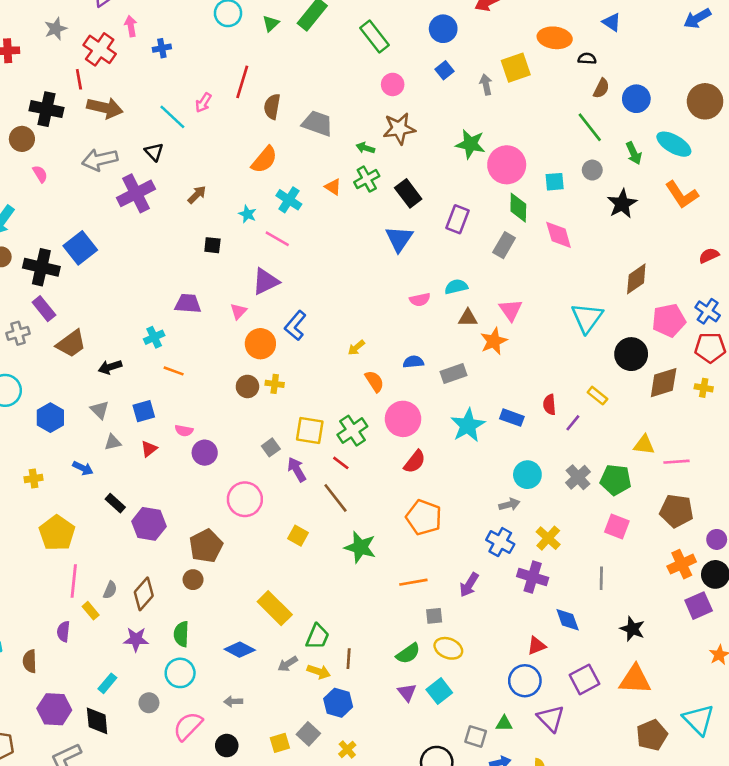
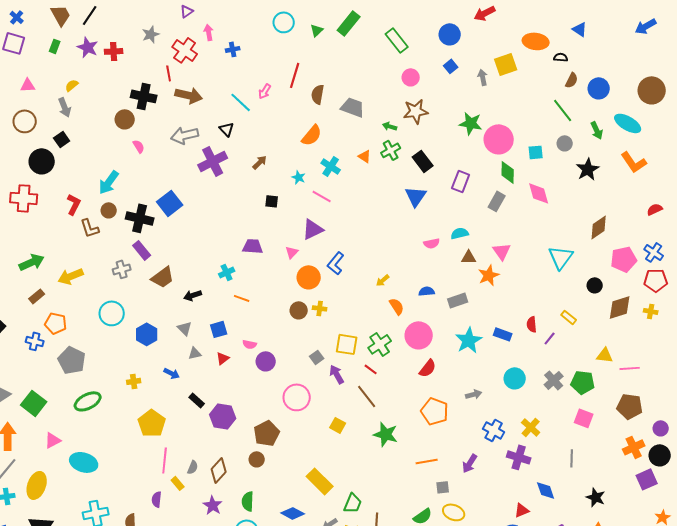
black circle: (631, 354) -> (595, 285), size x0.6
gray arrow: (509, 504) -> (474, 394), moved
purple star: (136, 639) -> (213, 505), turned 30

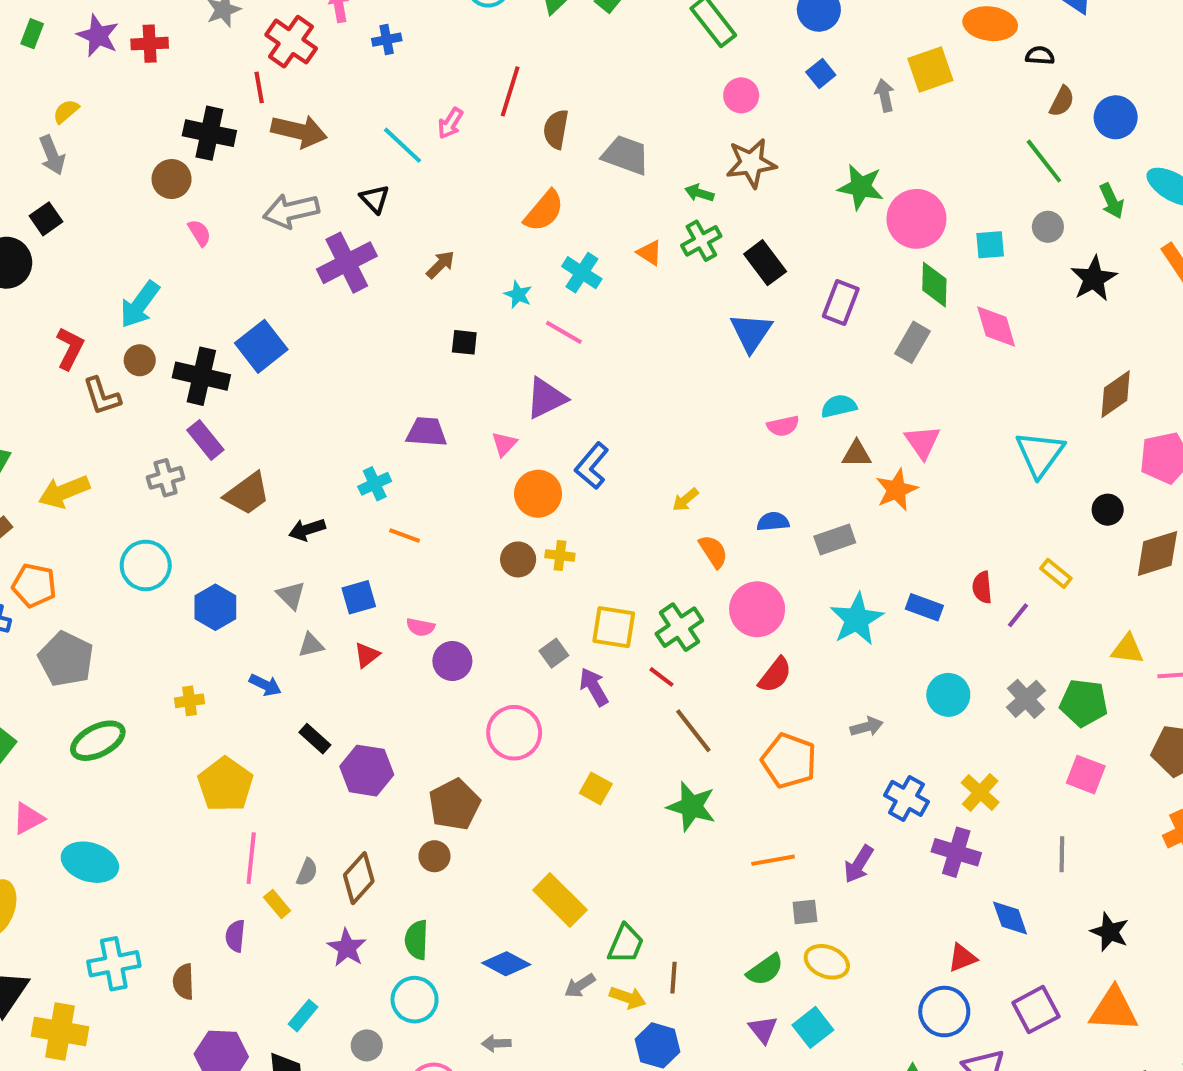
brown line: (367, 396) -> (693, 731), moved

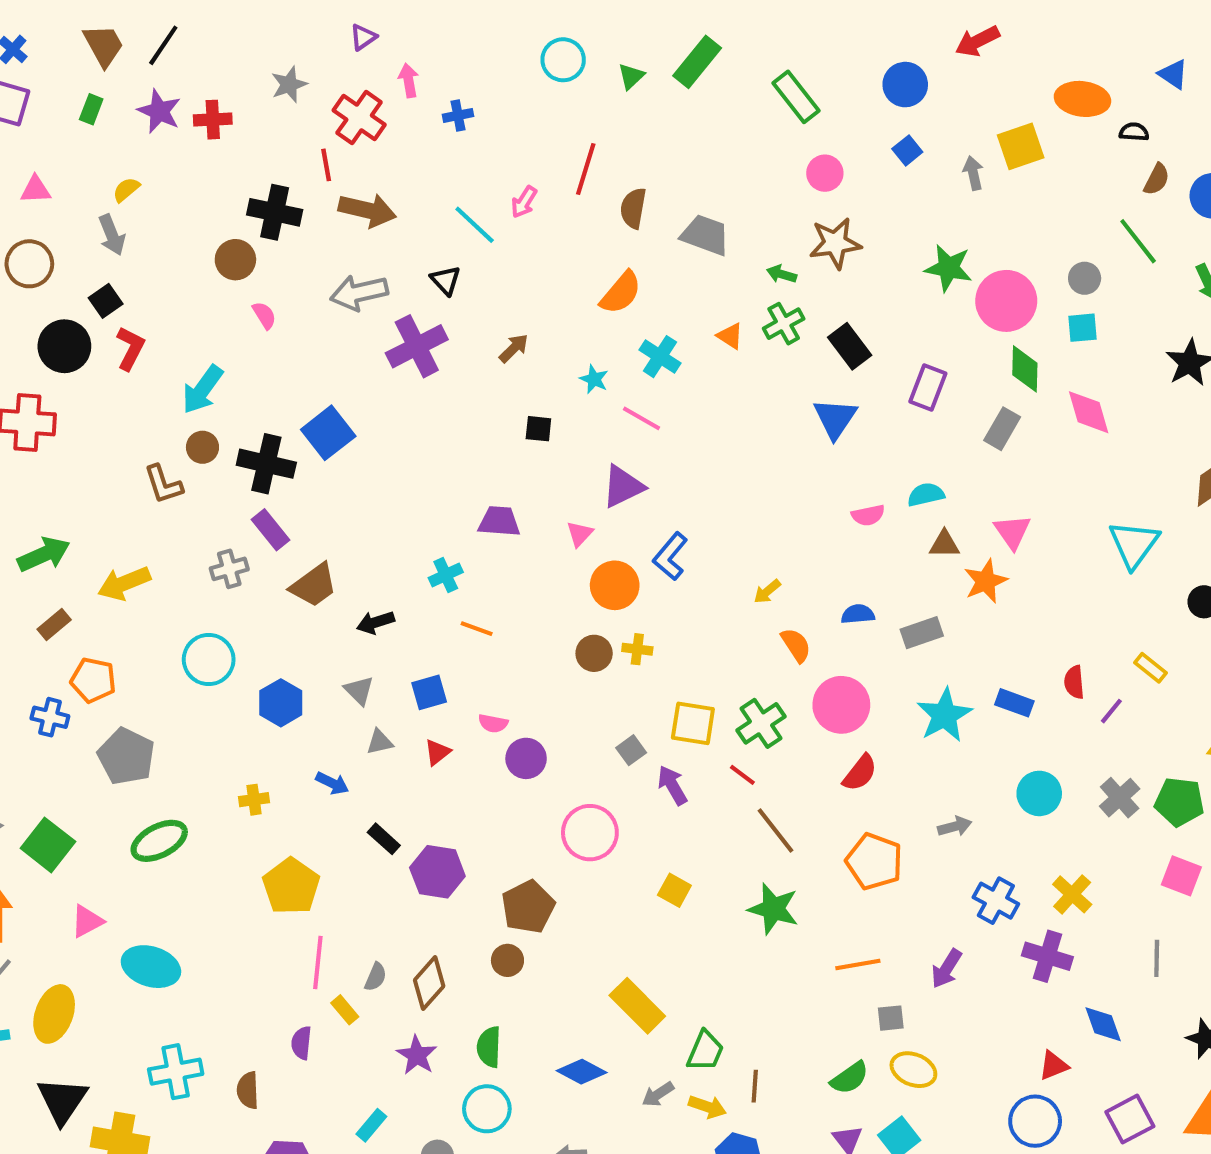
gray circle: (1048, 227) -> (1085, 278), moved
red L-shape: (70, 348) -> (130, 348), moved

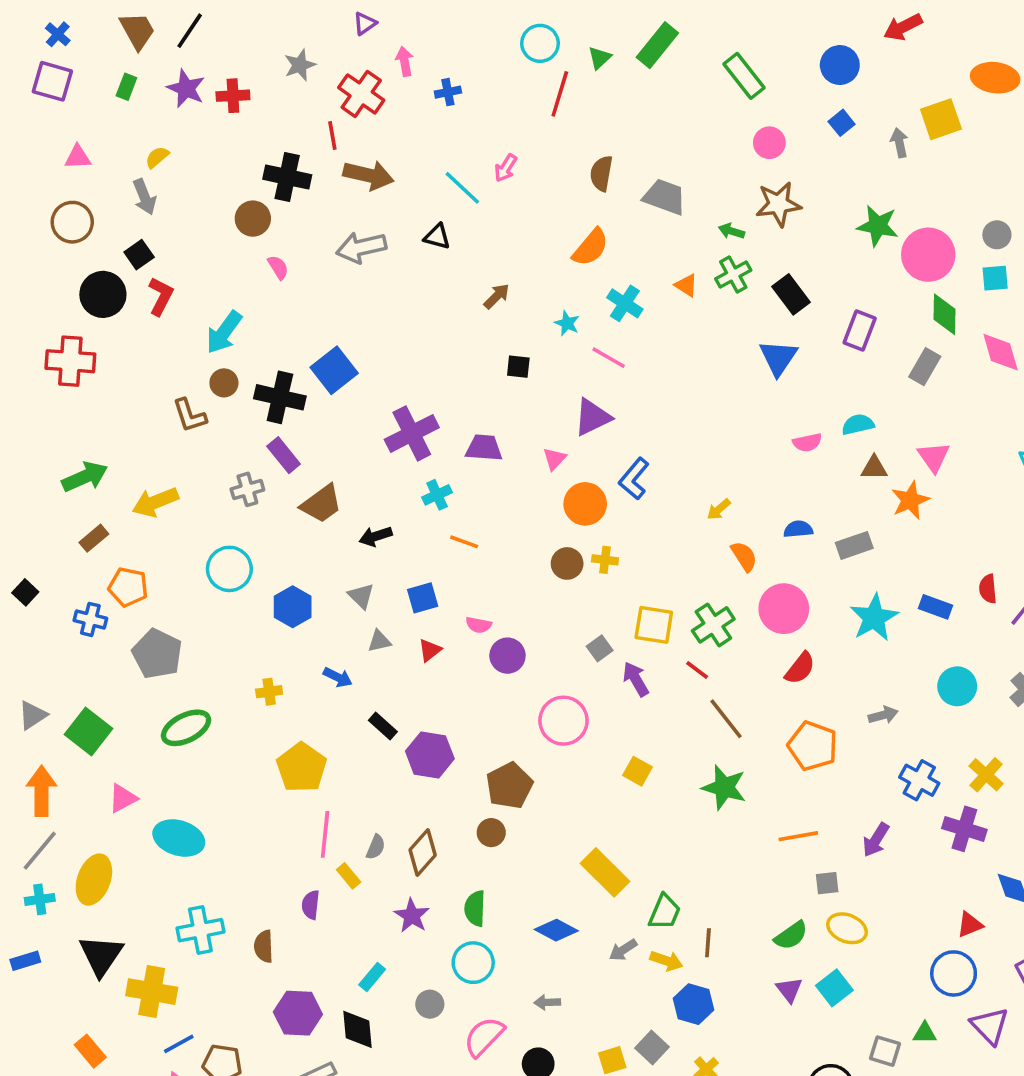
red line: (586, 169) -> (560, 94), moved
black triangle: (446, 280) -> (437, 237), turned -32
purple cross: (417, 346) -> (412, 433), moved

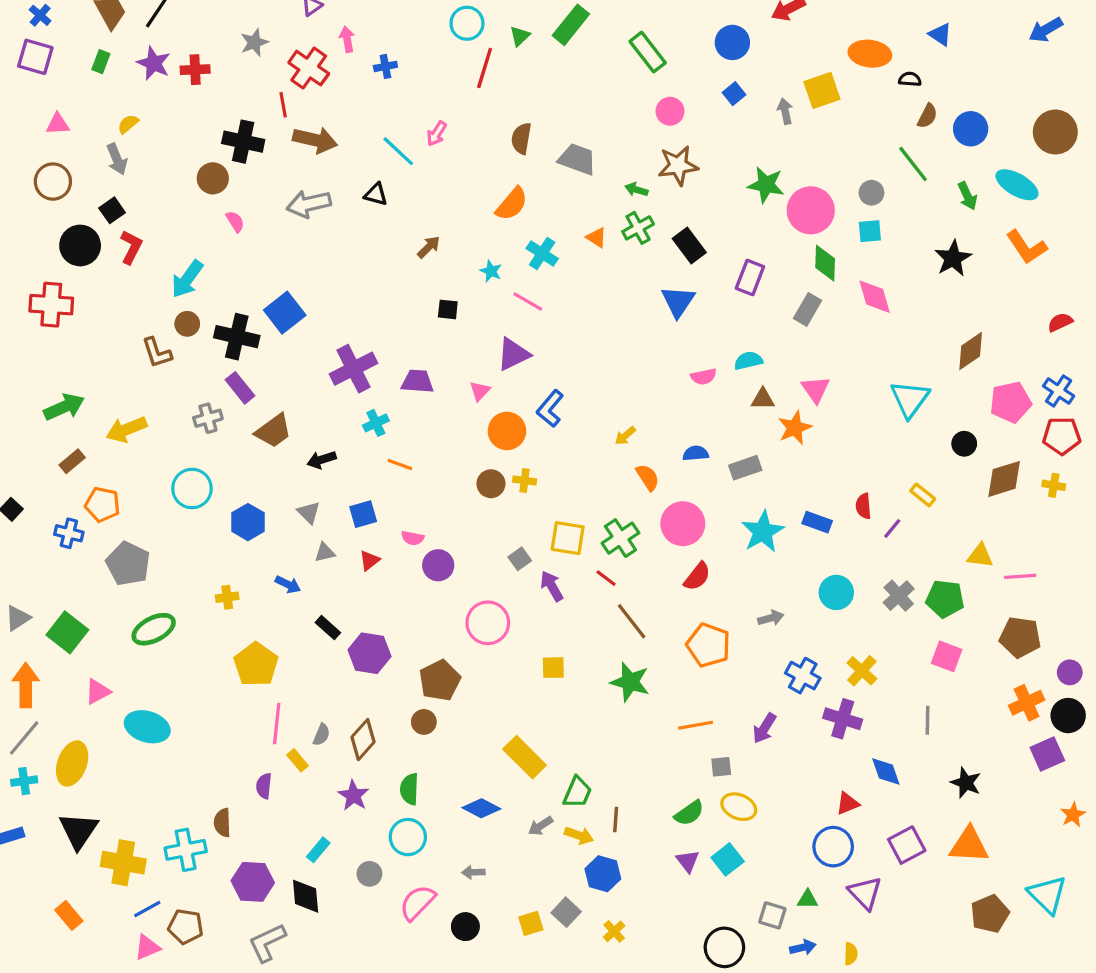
yellow square: (638, 771) -> (553, 668), turned -30
cyan cross: (200, 930) -> (186, 850), moved

